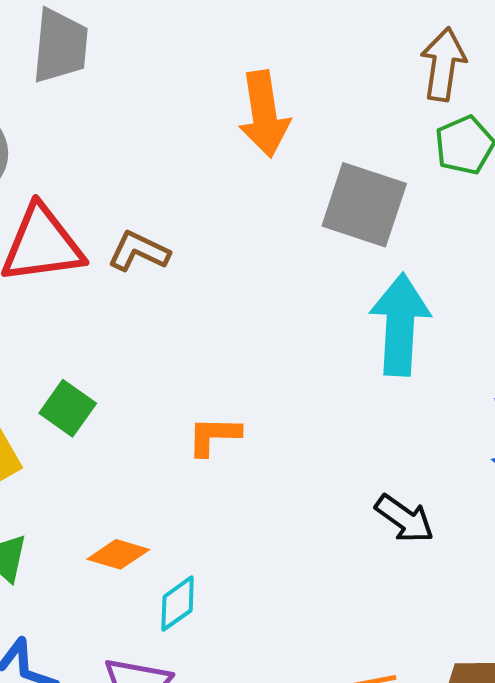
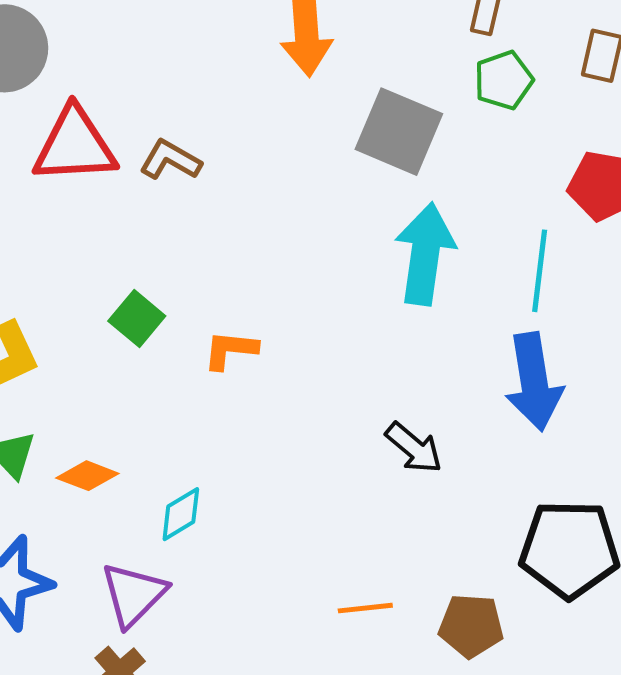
green square: (68, 408) -> (137, 318), moved
orange diamond: (118, 554) -> (87, 476), moved

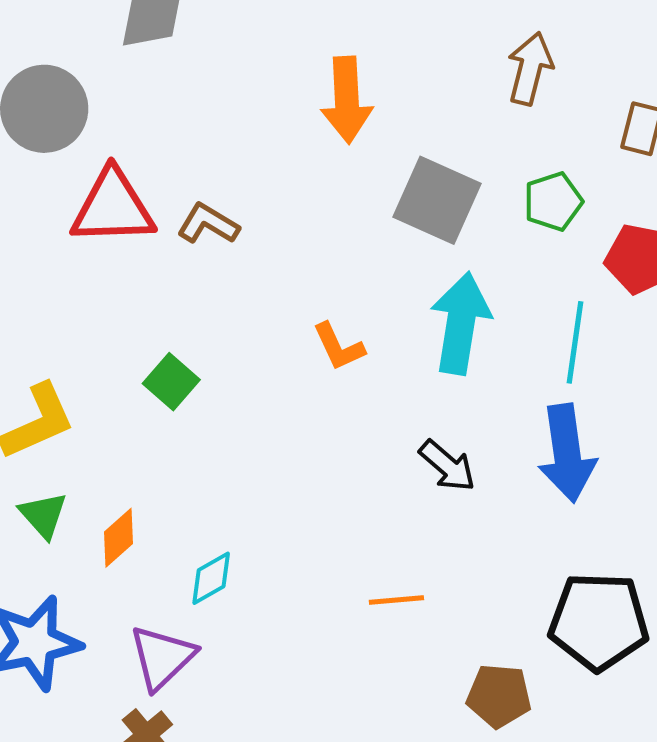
green pentagon: (504, 80) -> (553, 202), moved
orange L-shape: (230, 350) -> (339, 347), moved, turned -122
black arrow: (414, 448) -> (447, 466), moved
orange diamond: (87, 476) -> (119, 538), turned -64
orange line: (365, 608) -> (396, 600), moved

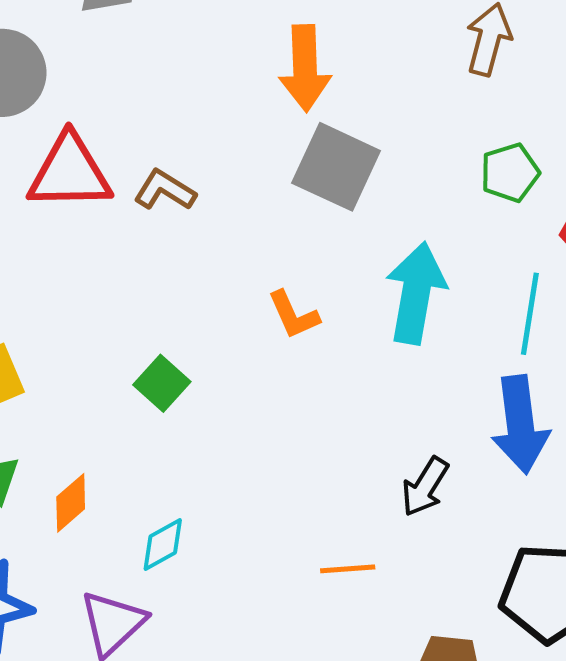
gray square: (437, 200) -> (336, 167), moved
green square: (171, 382) -> (162, 383), moved
black arrow: (447, 466) -> (425, 487), moved, turned 80

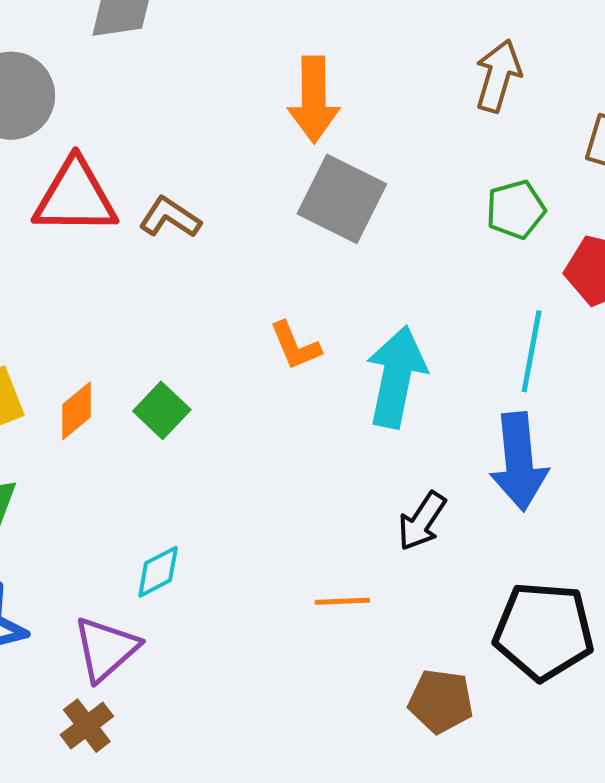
cyan arrow: (416, 293) -> (396, 377), moved
orange diamond: (71, 503) -> (76, 411), moved

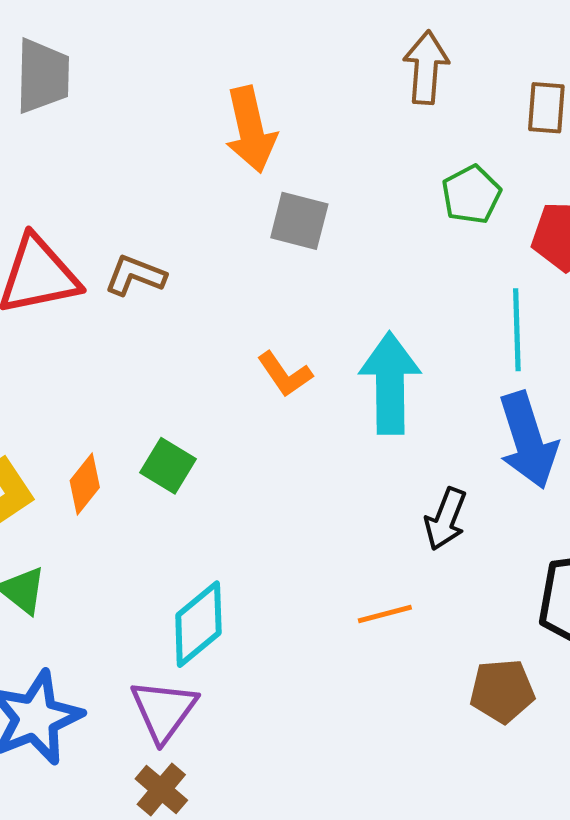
gray square: (342, 199) -> (299, 221), size x0.7
cyan diamond: (158, 572) -> (198, 624), size x1.5

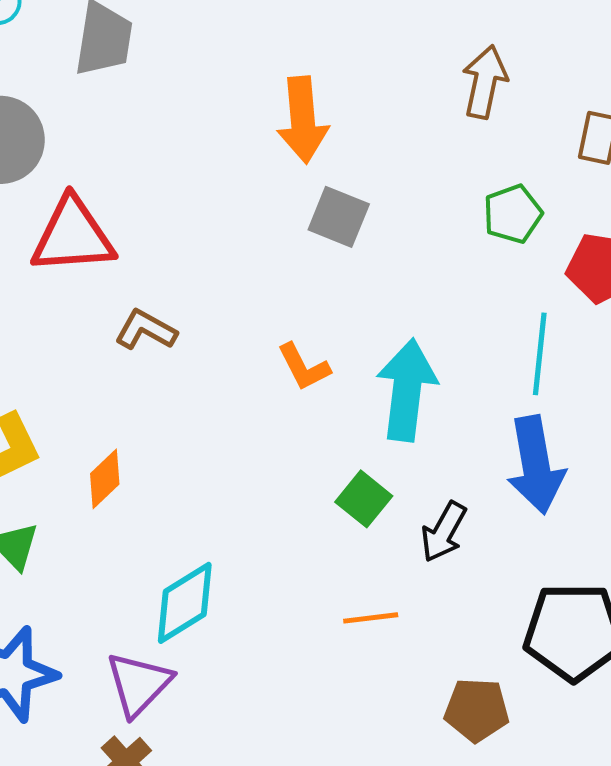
brown L-shape: (135, 275) -> (146, 330), moved
green square: (168, 466) -> (364, 499), moved
orange diamond: (85, 484) -> (105, 479), moved

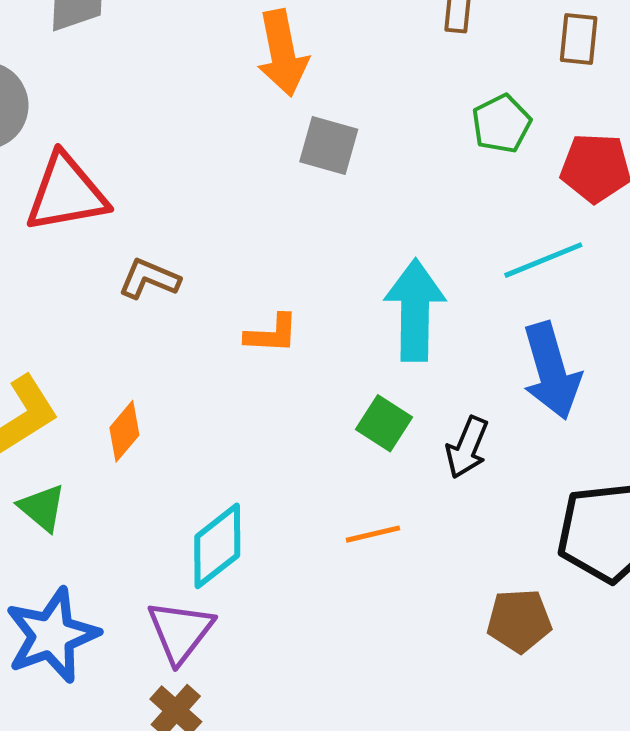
cyan line: (540, 354) -> (543, 260), turned 68
orange L-shape: (304, 367) -> (272, 334), moved, turned -54
orange line: (371, 618) -> (373, 534), moved

